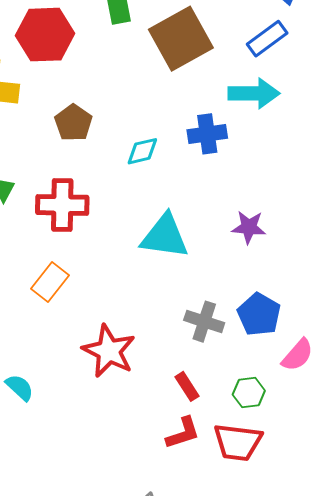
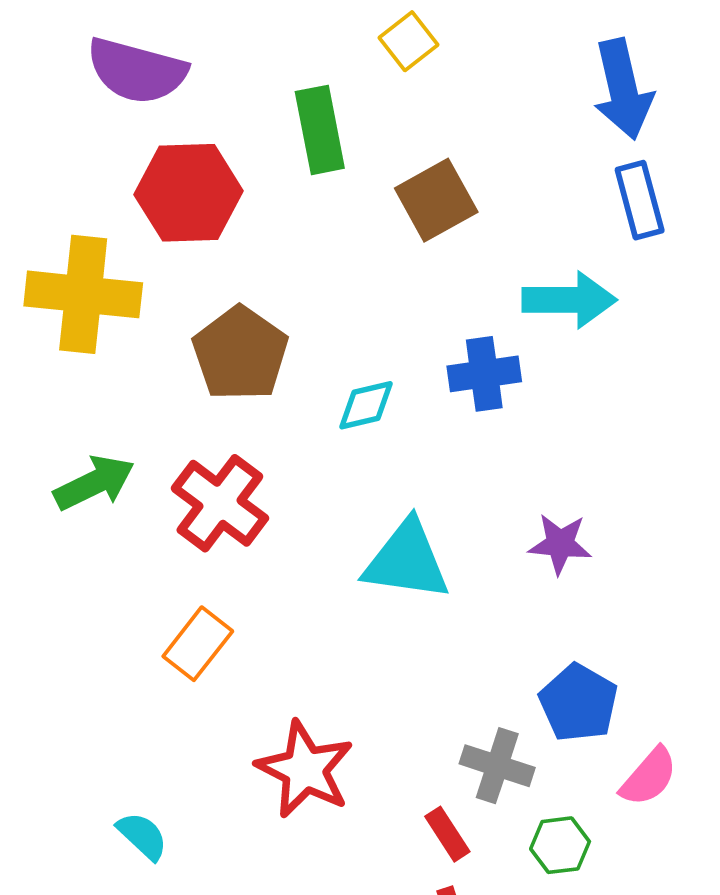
brown square: (181, 39) -> (436, 200), size x0.7
blue rectangle: (267, 39) -> (640, 200), moved, turned -69
brown pentagon: (73, 123) -> (240, 354), size x1.4
red cross: (62, 205) -> (220, 503), turned 36
gray cross: (204, 322) -> (497, 766), moved

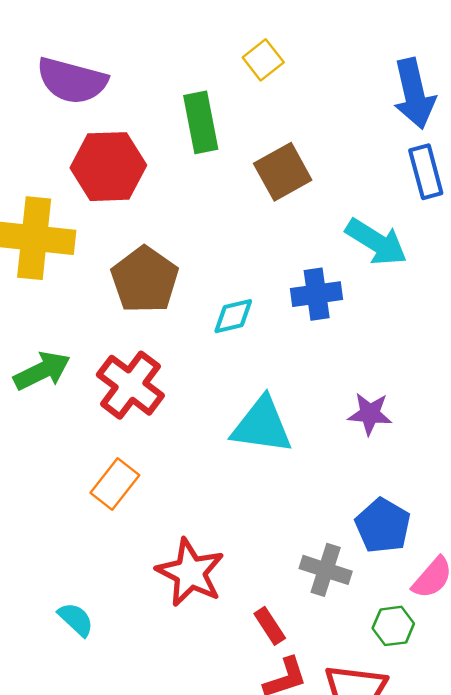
cyan arrow: (569, 300) -> (376, 242), turned 32
red rectangle: (447, 834) -> (270, 626), moved
green hexagon: (560, 845) -> (393, 626), moved

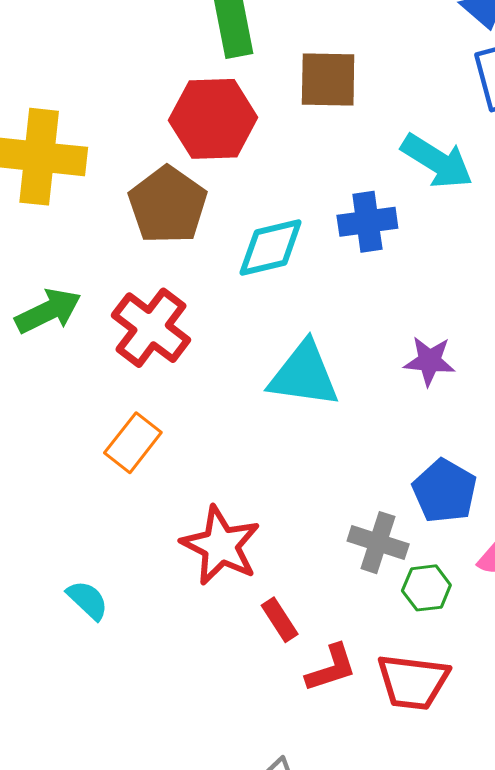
red hexagon: (108, 167) -> (213, 119), moved
brown square: (283, 172) -> (328, 80), turned 30
cyan diamond: (233, 316) -> (271, 247), size x1.4
red rectangle: (270, 626) -> (280, 620), moved
green hexagon: (393, 626) -> (426, 588), moved

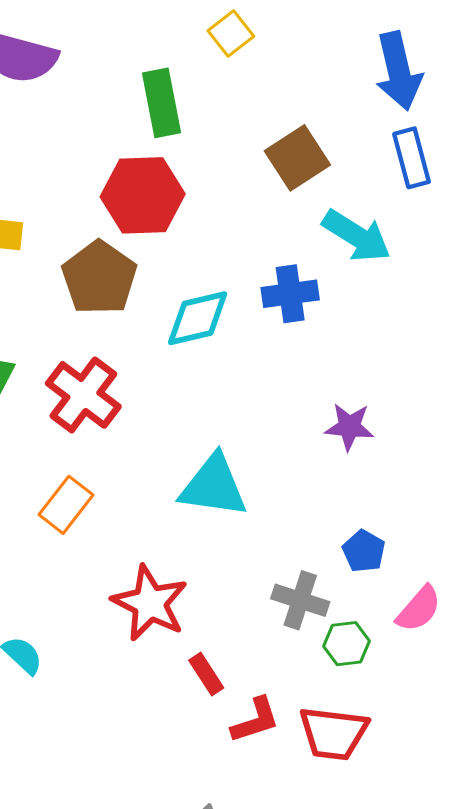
brown square: (328, 80) -> (297, 158), moved, turned -34
cyan triangle: (304, 375) -> (213, 486), moved
blue pentagon: (445, 491) -> (364, 551), size x0.7

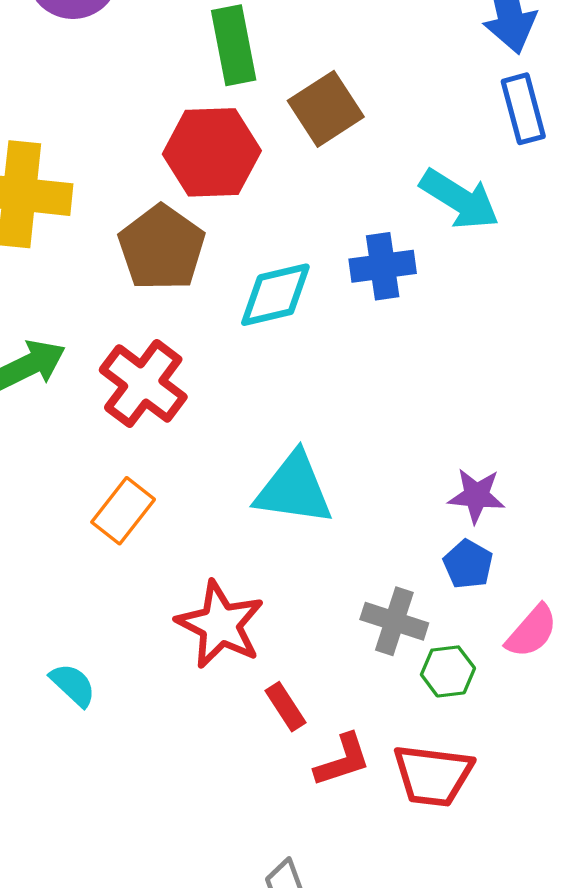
brown square: (297, 158) -> (326, 109), moved
purple star: (349, 427) -> (476, 496), moved

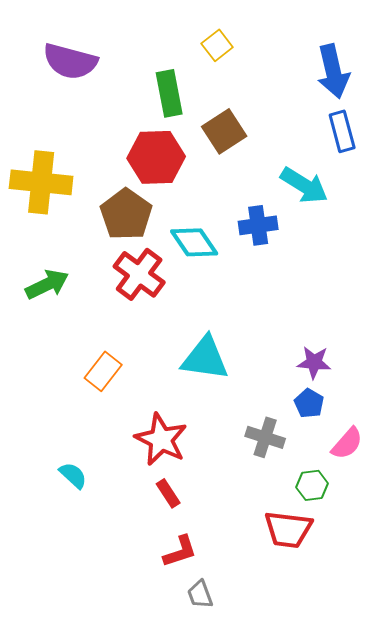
cyan diamond: (275, 295) -> (194, 242), turned 69
red cross: (143, 383) -> (139, 274), moved
green hexagon: (448, 671) -> (312, 485), moved
red rectangle: (286, 707) -> (168, 493), moved
red L-shape: (342, 760) -> (180, 551), moved

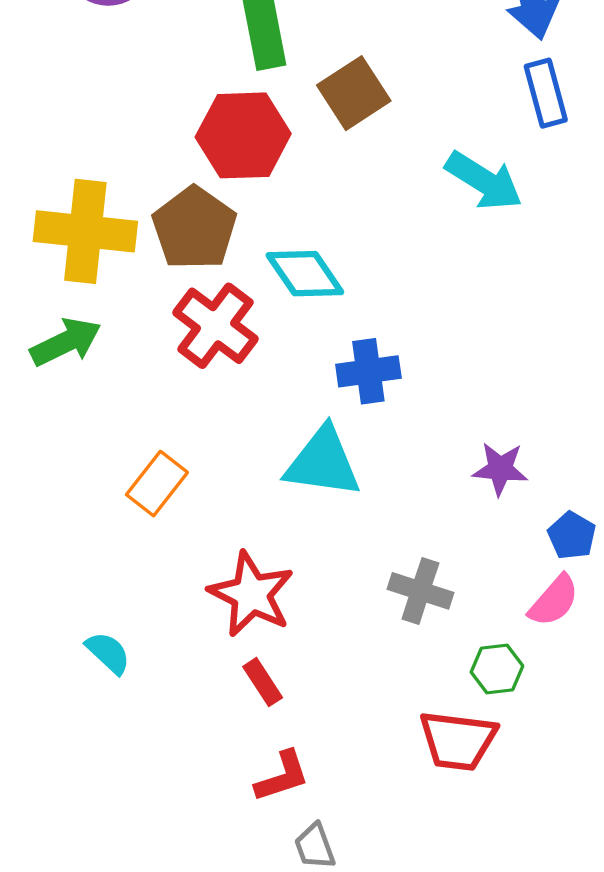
yellow cross: (41, 182) -> (85, 231), moved
blue cross: (258, 225) -> (368, 371), moved
blue pentagon: (309, 403) -> (572, 536), moved

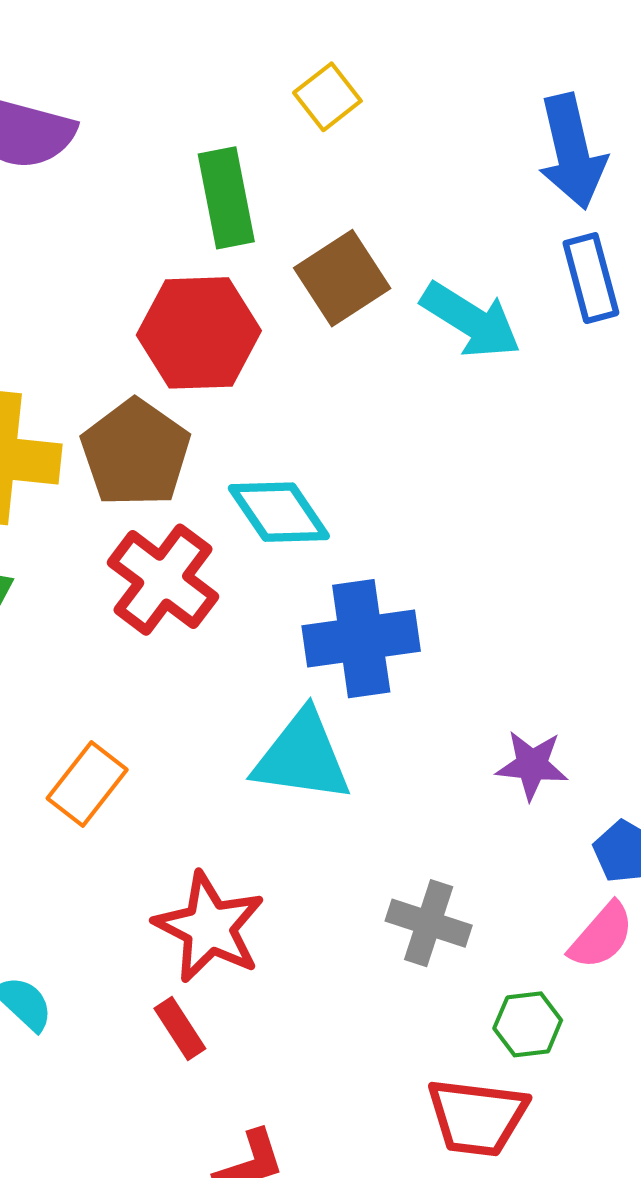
cyan arrow: (484, 181) -> (471, 320), moved
blue cross: (368, 371) -> (361, 639), size x1.4
red rectangle: (263, 682) -> (180, 1029), moved

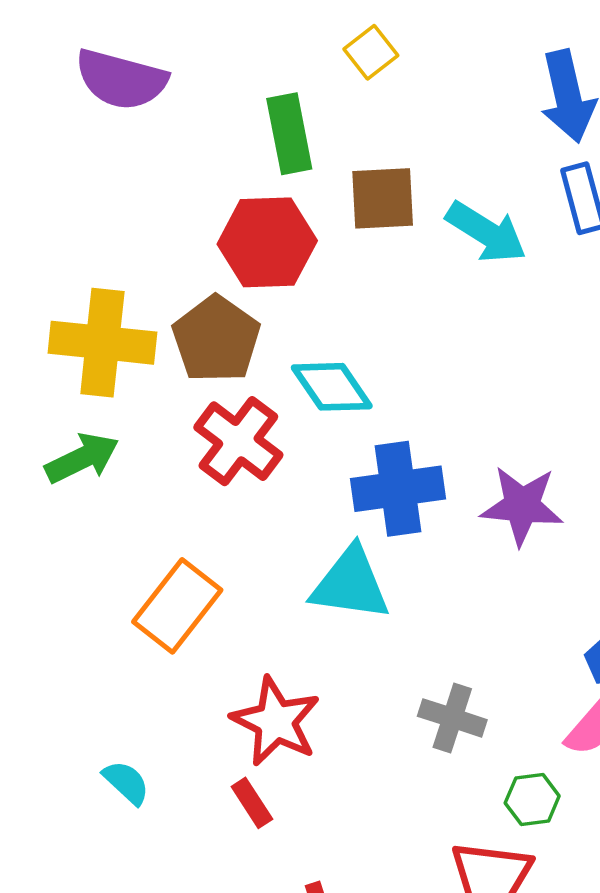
brown square: (342, 278) -> (383, 198), turned 30
purple star: (532, 765) -> (522, 506), moved, size x1.4
orange rectangle: (87, 784) -> (177, 606), size x1.4

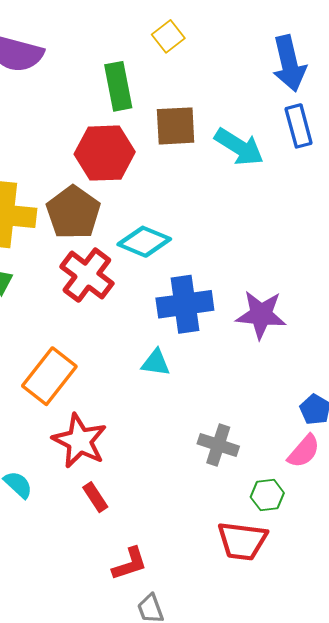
cyan diamond: (332, 387) -> (144, 242), turned -33
cyan triangle: (350, 584) -> (156, 363), size x0.6
red star: (276, 721) -> (80, 441), moved

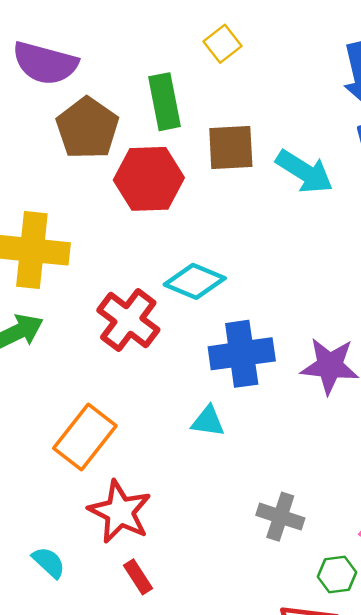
brown pentagon: (73, 213) -> (87, 128), moved

